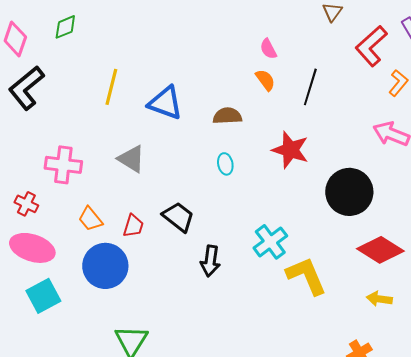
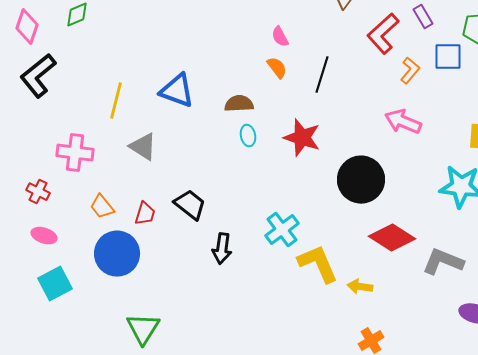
yellow line: (111, 87) -> (116, 101), moved
cyan ellipse: (225, 164) -> (248, 136), moved
pink ellipse: (32, 248) -> (44, 236), size x0.6
yellow arrow: (379, 299) -> (360, 287), moved

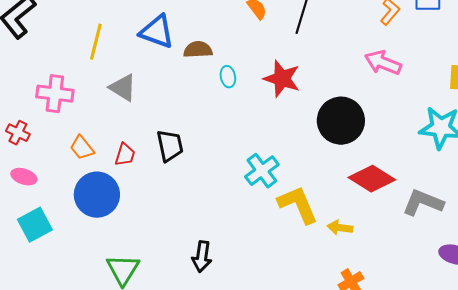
brown semicircle: (239, 104) -> (198, 50), moved
black trapezoid: (190, 205) -> (170, 146), turned 40
black arrow: (222, 249) -> (202, 257), moved

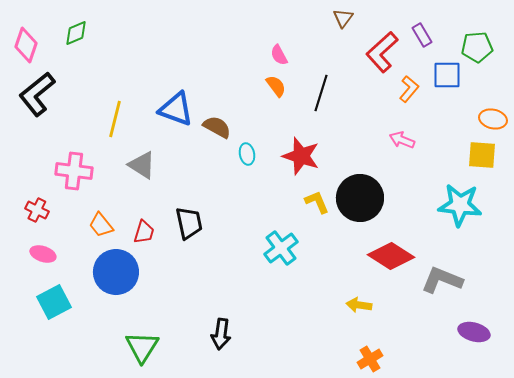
brown semicircle: (198, 50) -> (217, 127), turned 32
pink arrow: (383, 63) -> (402, 140), size x0.7
yellow L-shape: (298, 205) -> (317, 202), moved, size x0.6

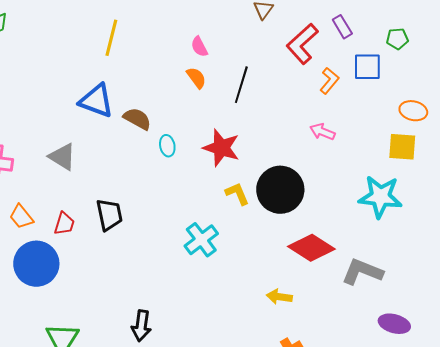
green pentagon: (477, 47) -> (397, 39), size x0.7
yellow line: (115, 119) -> (111, 38), moved

